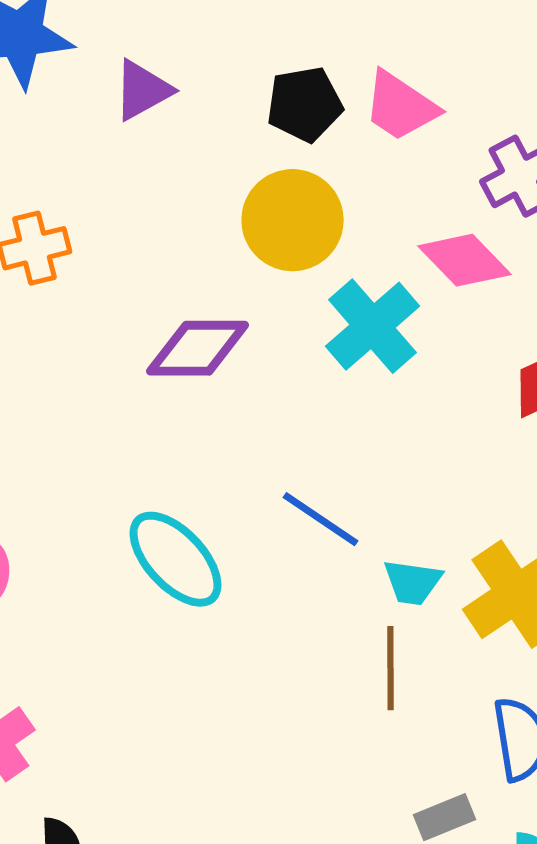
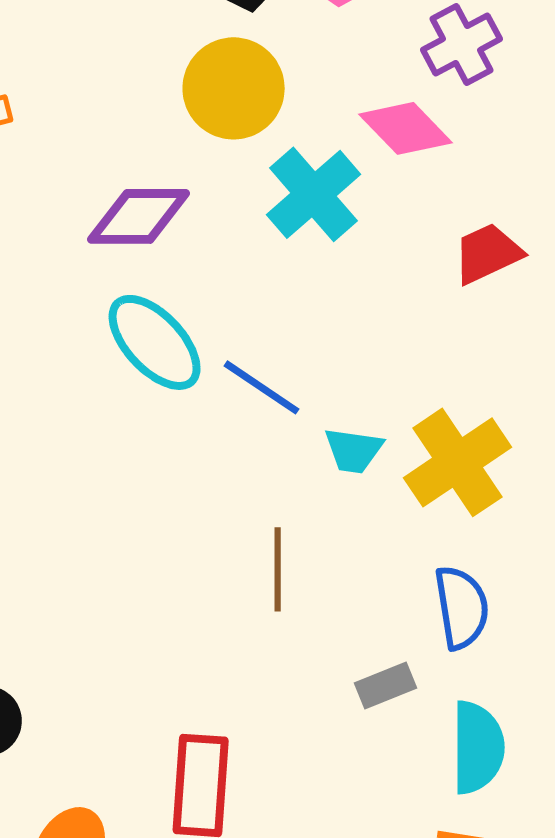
cyan ellipse: (176, 559) -> (155, 342), moved
brown line: (390, 668) -> (278, 569), moved

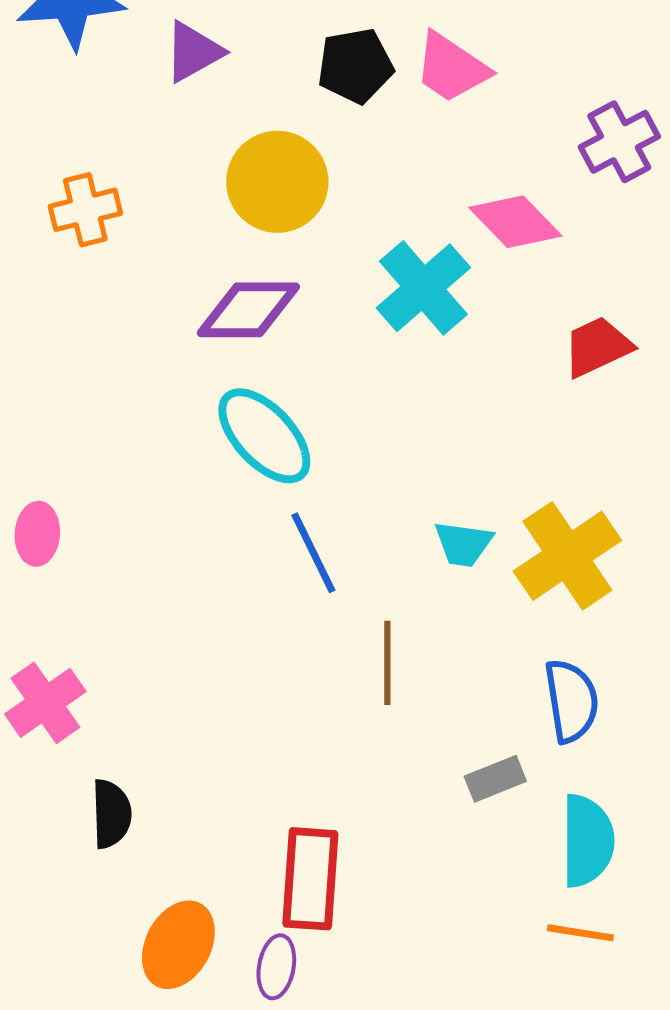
purple cross: (462, 44) -> (619, 142), moved
yellow circle: (234, 88) -> (277, 182), moved
blue line: (262, 387) -> (313, 553), moved, turned 30

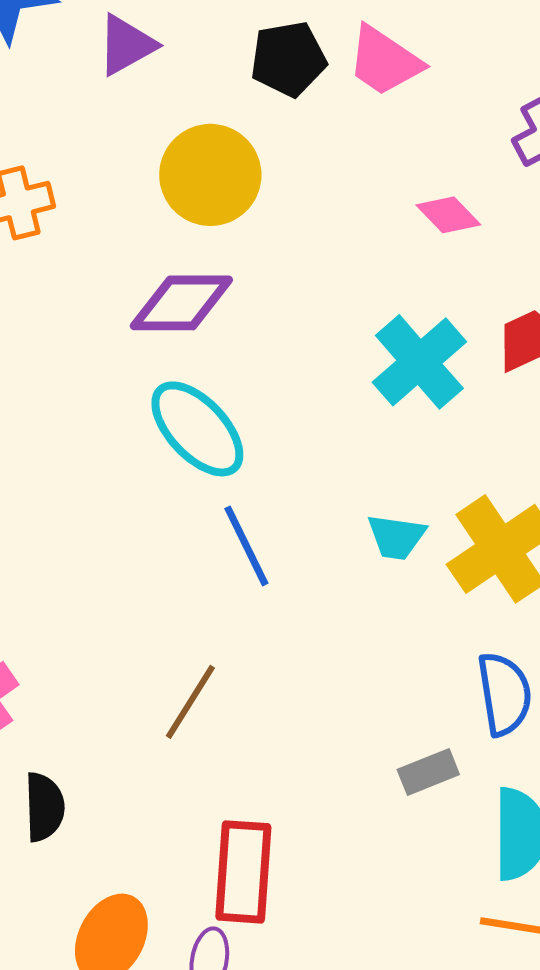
pink diamond: (515, 222) -> (448, 215), size x0.7
cyan cross: (423, 288) -> (419, 362), moved
brown line: (387, 663) -> (190, 702), moved, turned 32

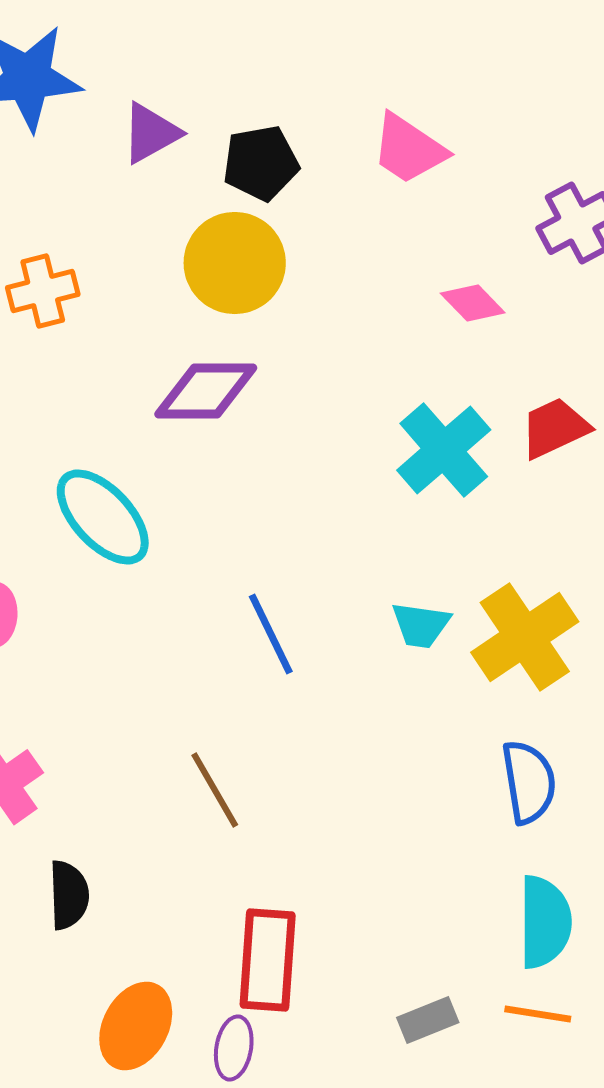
black pentagon: (288, 59) -> (261, 163), moved
cyan ellipse: (197, 429) -> (103, 517), moved
brown line: (190, 702) -> (215, 790), turned -62
gray rectangle: (428, 772) -> (428, 1020), moved

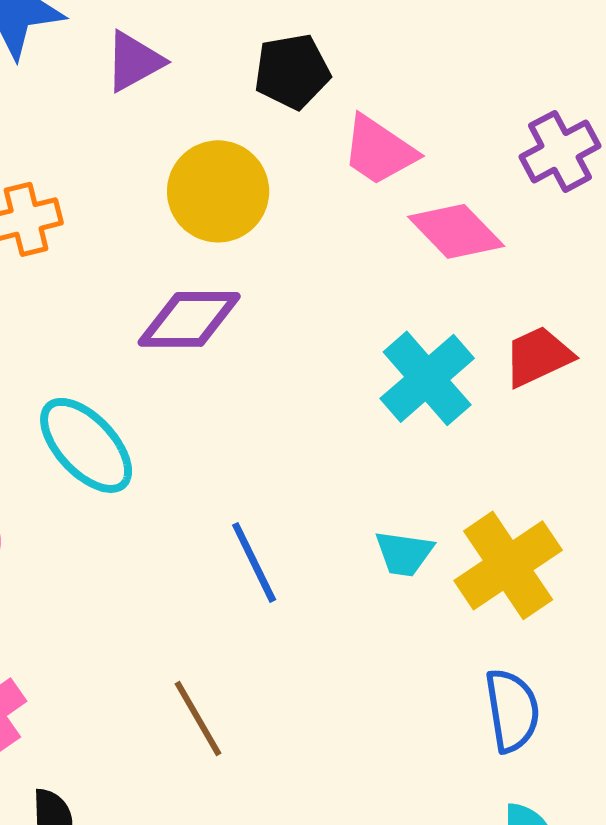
pink trapezoid: (409, 149) -> (379, 150), moved
black pentagon: (261, 163) -> (292, 71), moved
pink diamond: (473, 303) -> (456, 231), size x1.5

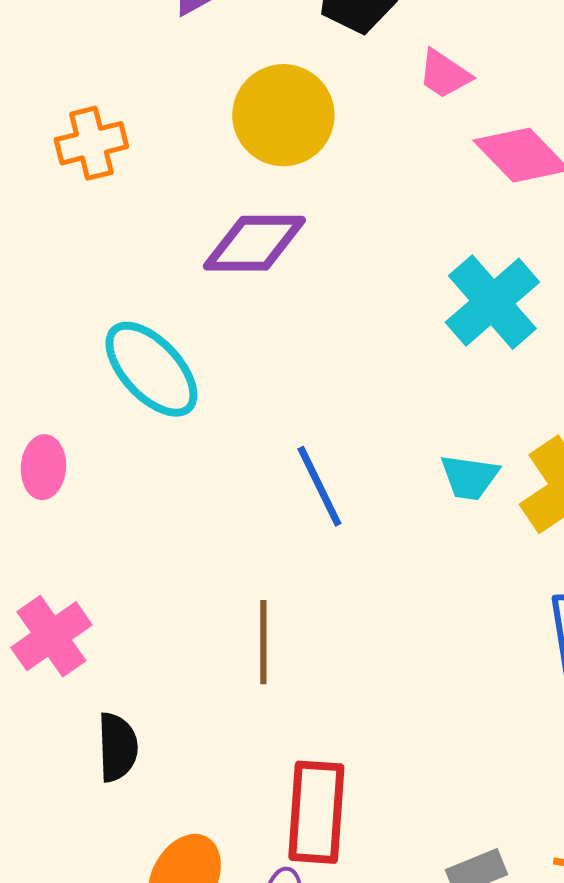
pink trapezoid: (379, 150) -> (444, 74), size x0.7
brown line: (198, 718) -> (263, 642), turned 30

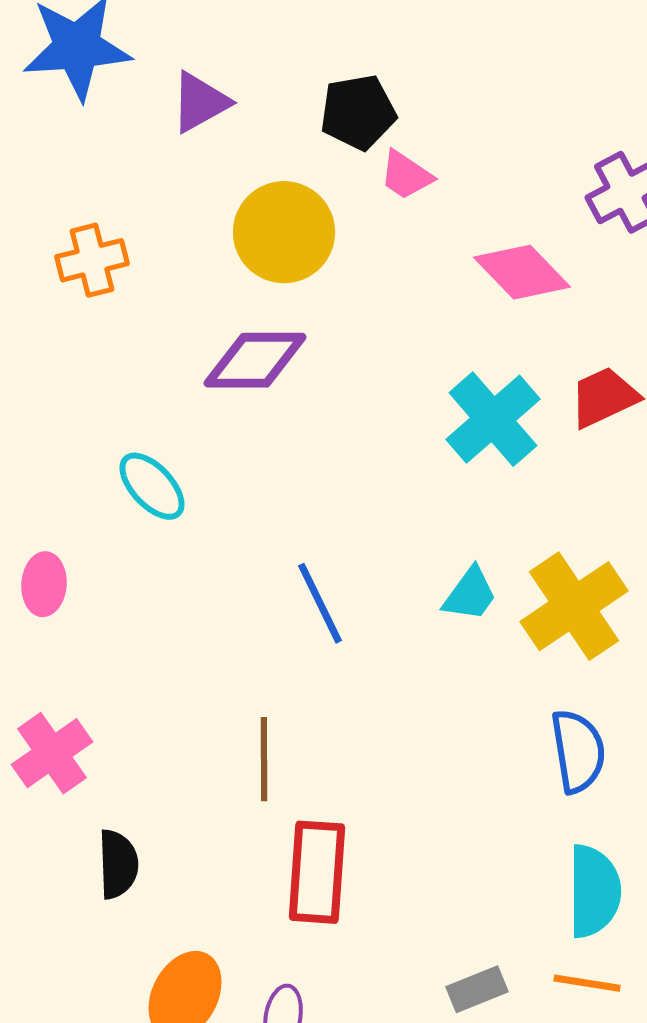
pink trapezoid: (444, 74) -> (406, 175), moved
cyan ellipse: (151, 369) -> (152, 486), size x0.7
cyan trapezoid: (469, 477) -> (470, 594), turned -62
red rectangle: (316, 812) -> (317, 872), moved

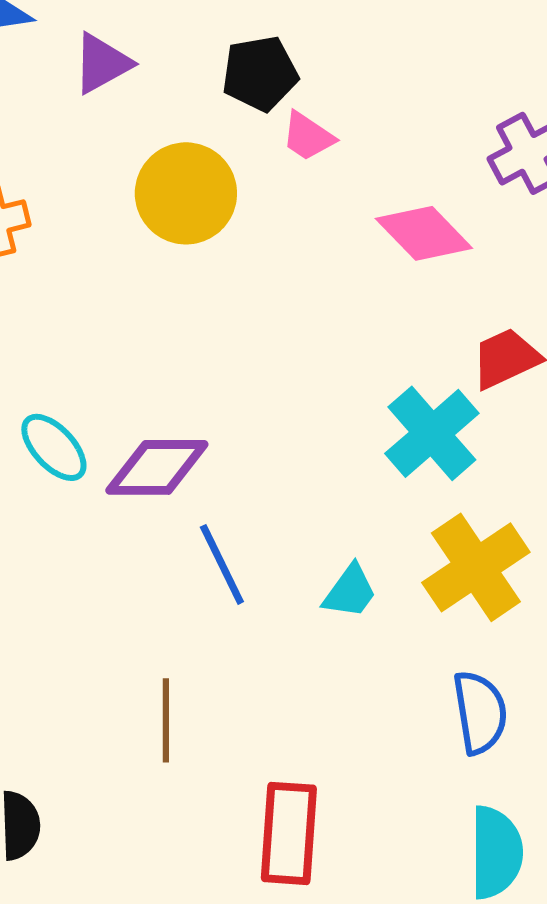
purple diamond: (255, 360) -> (157, 467), moved
cyan cross: (493, 419) -> (432, 433), moved
cyan trapezoid: (470, 594) -> (350, 591), moved
red rectangle: (317, 872) -> (289, 833), moved

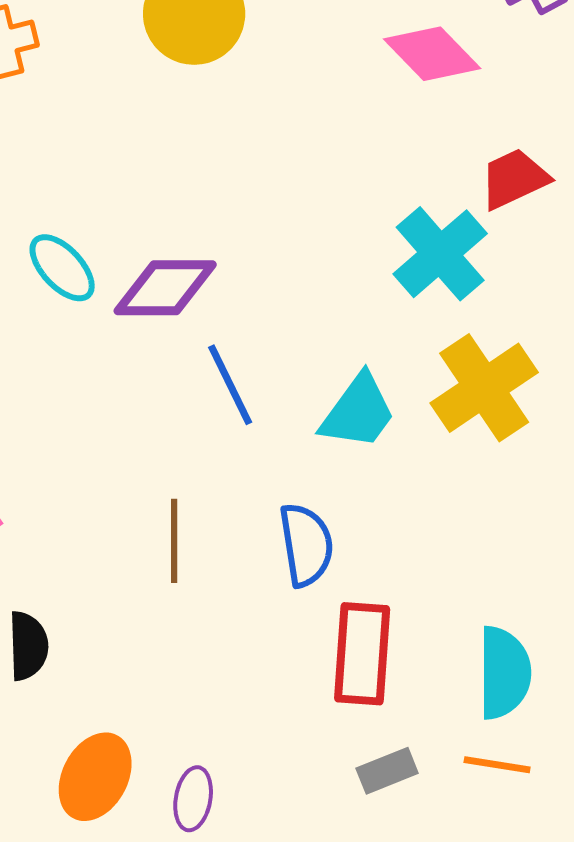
cyan trapezoid: (350, 591) -> (358, 412), size x1.4
blue semicircle: (480, 712) -> (306, 545), moved
red rectangle: (289, 833) -> (362, 654), moved

